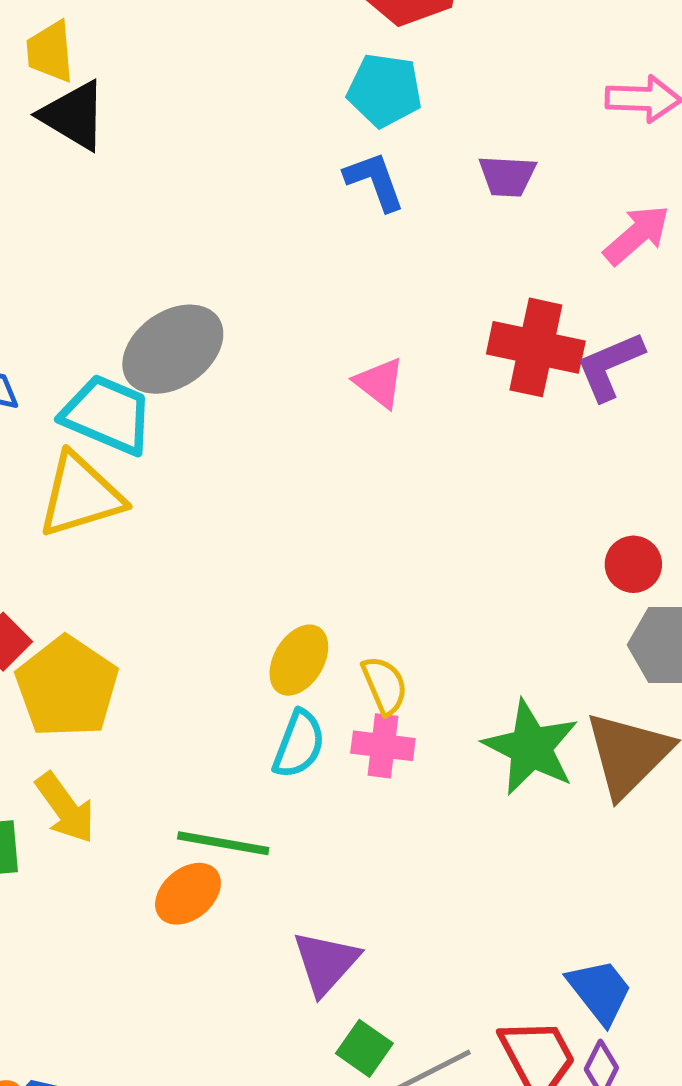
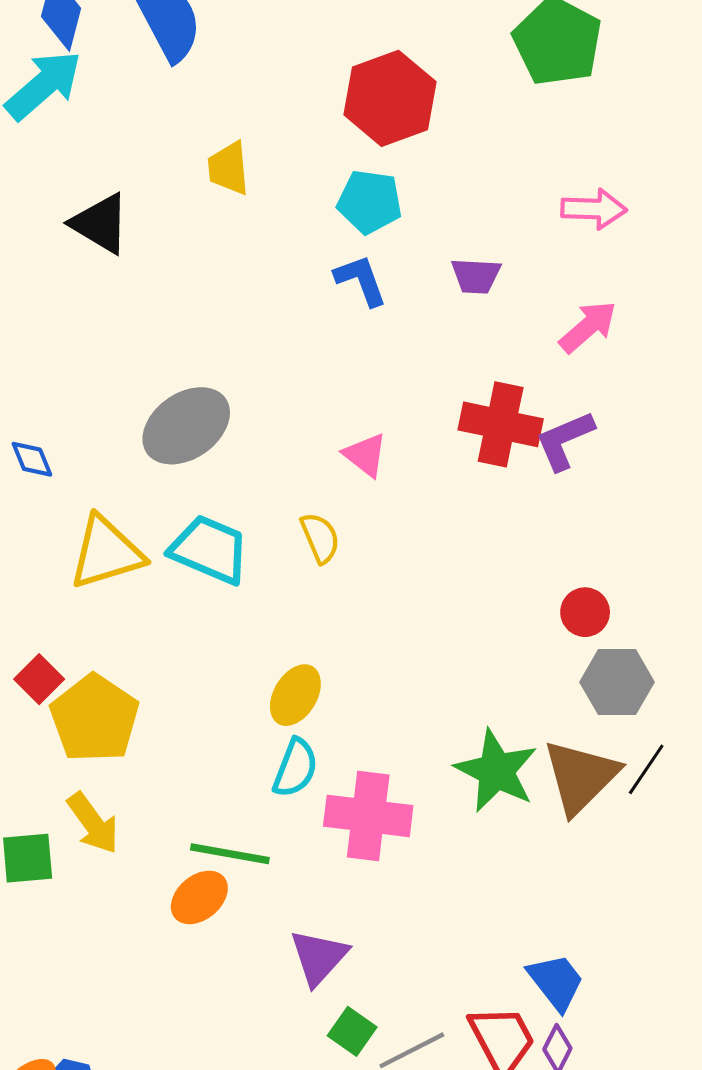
yellow trapezoid: (50, 52) -> (228, 168), moved
cyan trapezoid: (107, 415) -> (210, 550), moved
yellow semicircle: (385, 685) -> (320, 538), moved
pink cross: (383, 746) -> (368, 816), moved, size x1.6

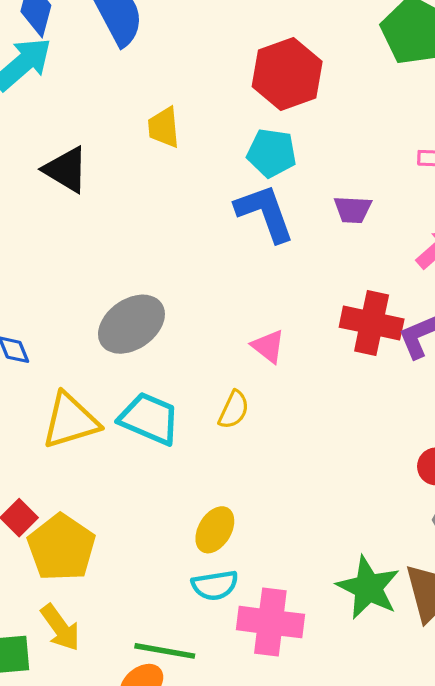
blue L-shape: (361, 280) -> (265, 213), size x1.5
yellow semicircle: (320, 538) -> (234, 410), turned 48
cyan semicircle: (295, 768) -> (215, 585), turned 60

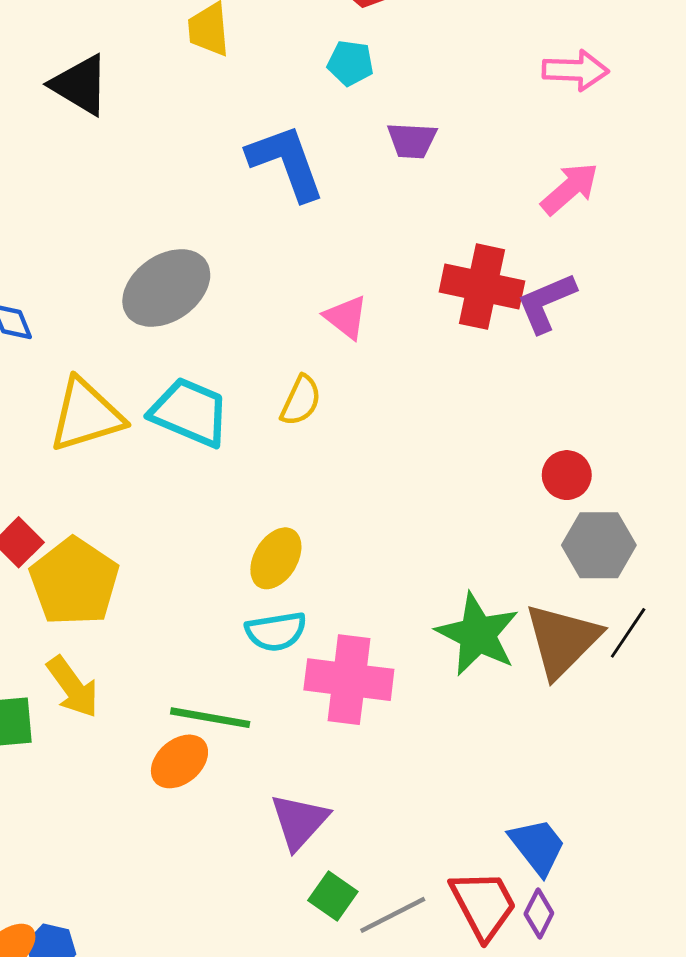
cyan pentagon: (272, 153) -> (350, 63), size x0.7
purple trapezoid: (353, 210) -> (412, 140), moved
blue L-shape: (265, 213) -> (286, 162), moved

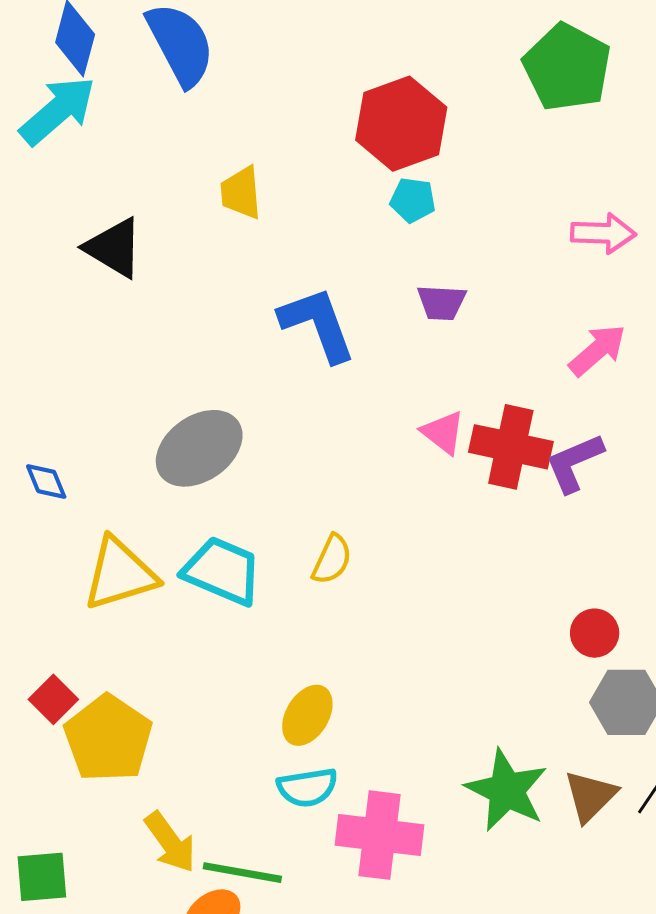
cyan pentagon: (350, 63) -> (413, 200), moved
pink triangle: (346, 317) -> (443, 432), moved
brown triangle: (562, 640) -> (590, 796), size x0.7
yellow arrow: (73, 687) -> (170, 842), moved

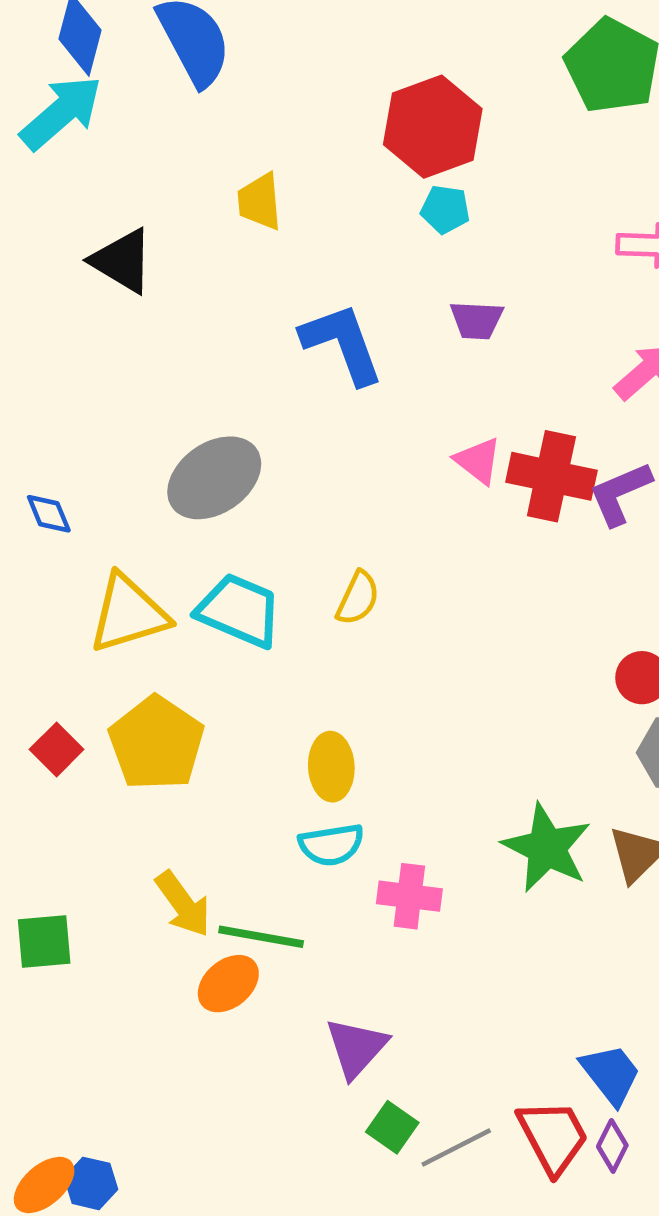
yellow ellipse: (307, 715) -> (331, 767), turned -34
yellow pentagon: (108, 738) -> (156, 743), moved
pink cross: (380, 835) -> (409, 896), size x0.7

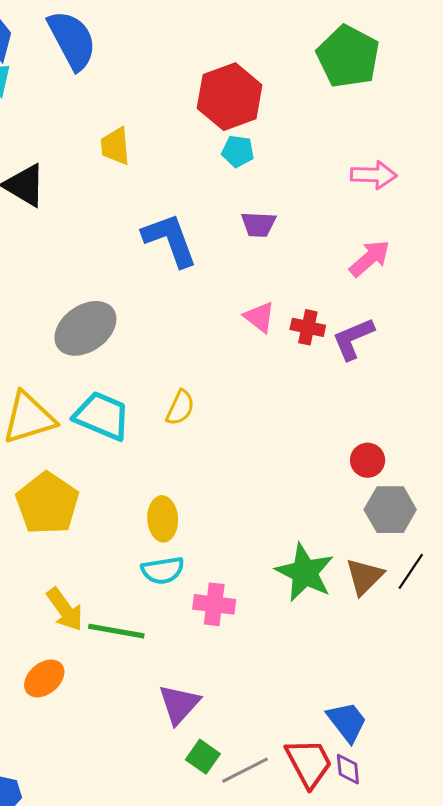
red cross: (551, 476) -> (308, 327), size x0.6
orange ellipse: (228, 984) -> (44, 678), moved
purple diamond: (612, 1146) -> (348, 769), turned -32

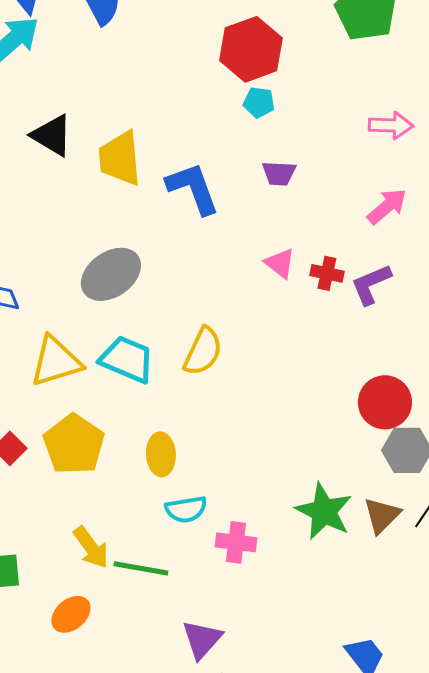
yellow trapezoid: (115, 146) -> (120, 158), moved, size x1.5
yellow semicircle: (180, 408) -> (203, 351), size x1.4
red circle: (368, 460) -> (385, 402), size x1.6
yellow ellipse: (163, 519) -> (161, 454), moved

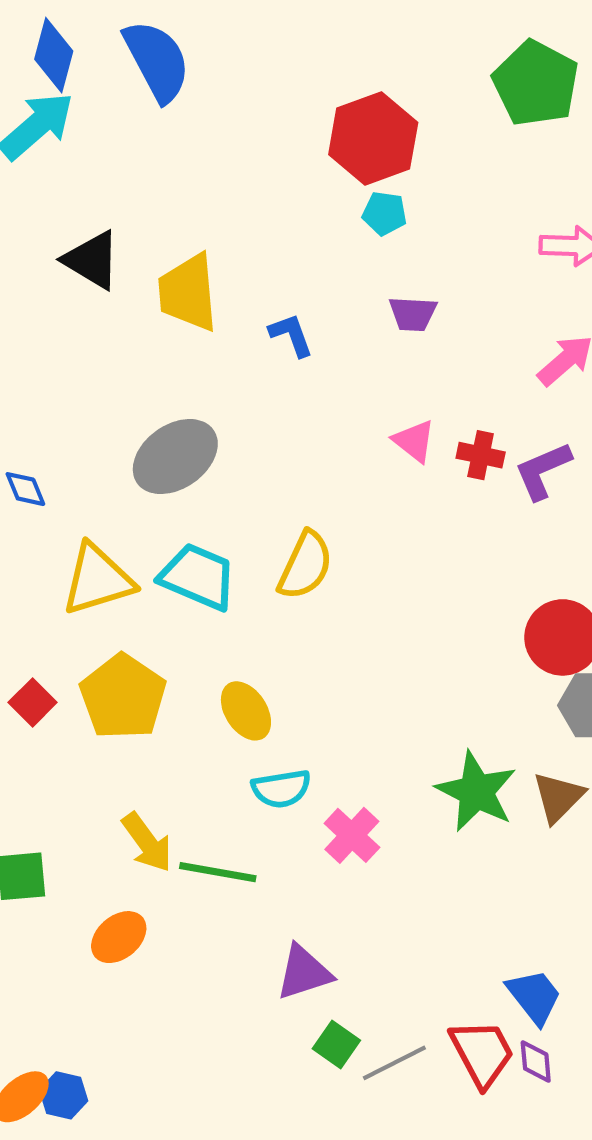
blue L-shape: (193, 188) -> (291, 335), size x0.6
yellow ellipse: (161, 454) -> (246, 711), turned -30
pink cross: (236, 542) -> (352, 835), turned 36
purple triangle: (202, 639) -> (304, 972), turned 30

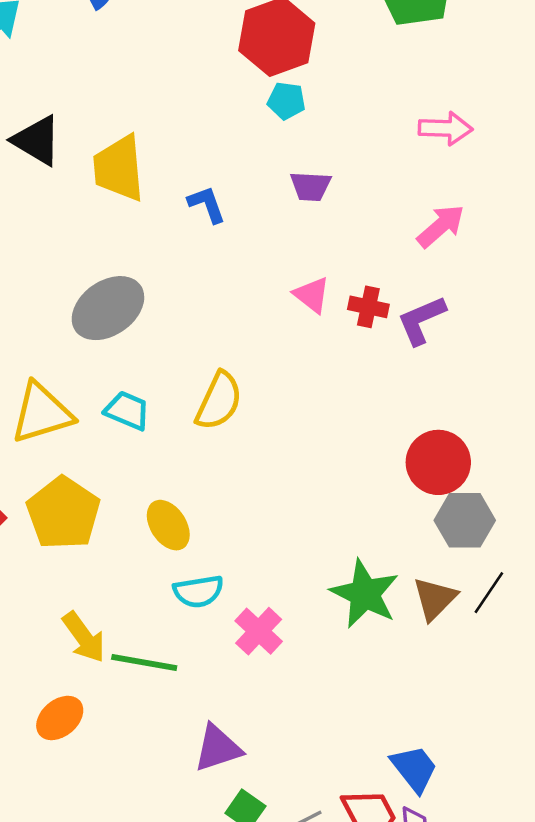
cyan trapezoid: (198, 577) -> (127, 411), size x0.7

